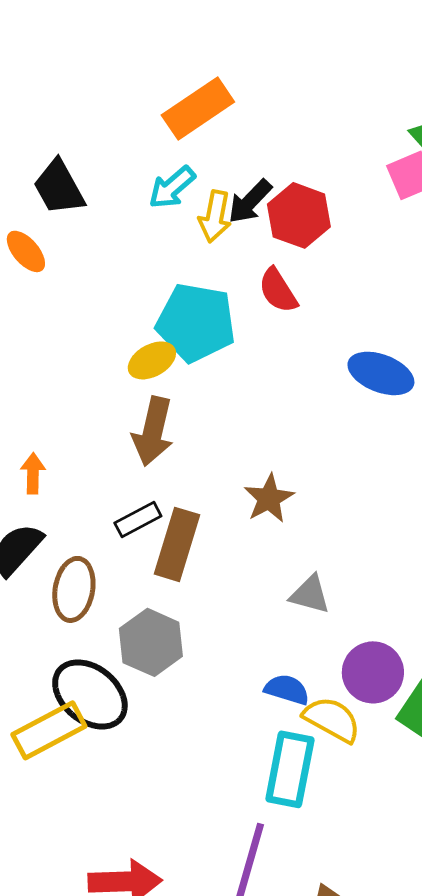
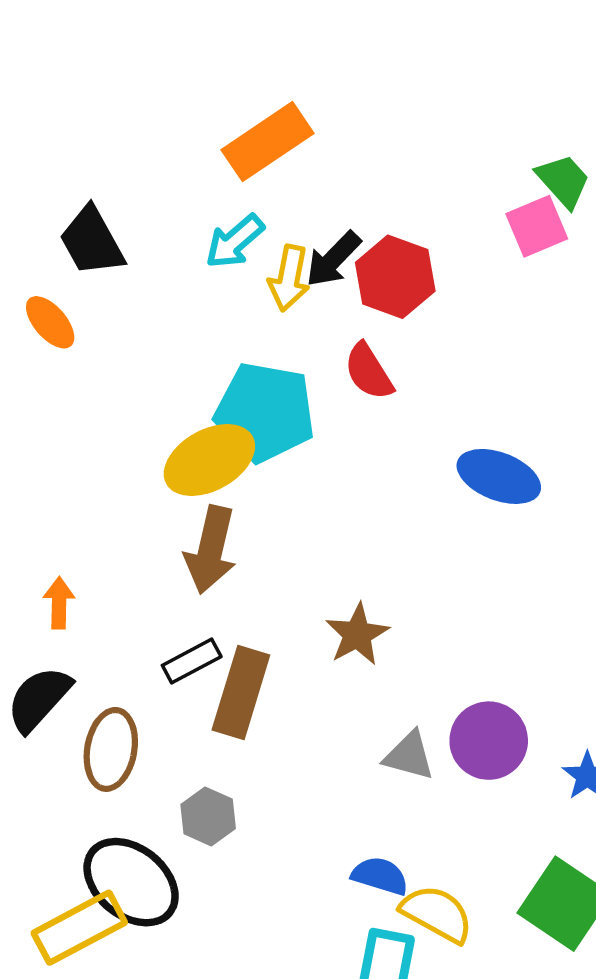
yellow ellipse: (152, 360) -> (209, 460), size x1.5
gray hexagon: (151, 642) -> (208, 816), size x0.7
purple circle: (373, 672) -> (489, 741), moved

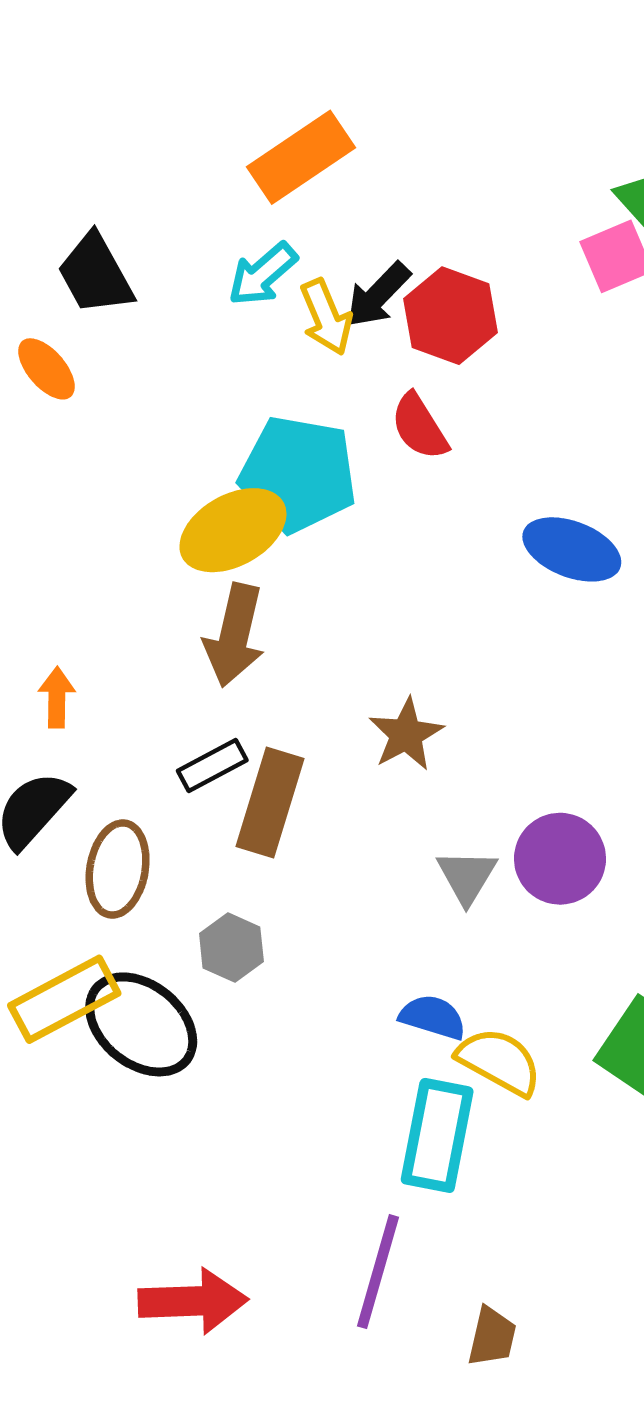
yellow arrow: (289, 278) -> (326, 317), turned -34
gray triangle: (409, 756) -> (467, 876), turned 46
yellow rectangle: (79, 928) -> (64, 999), moved

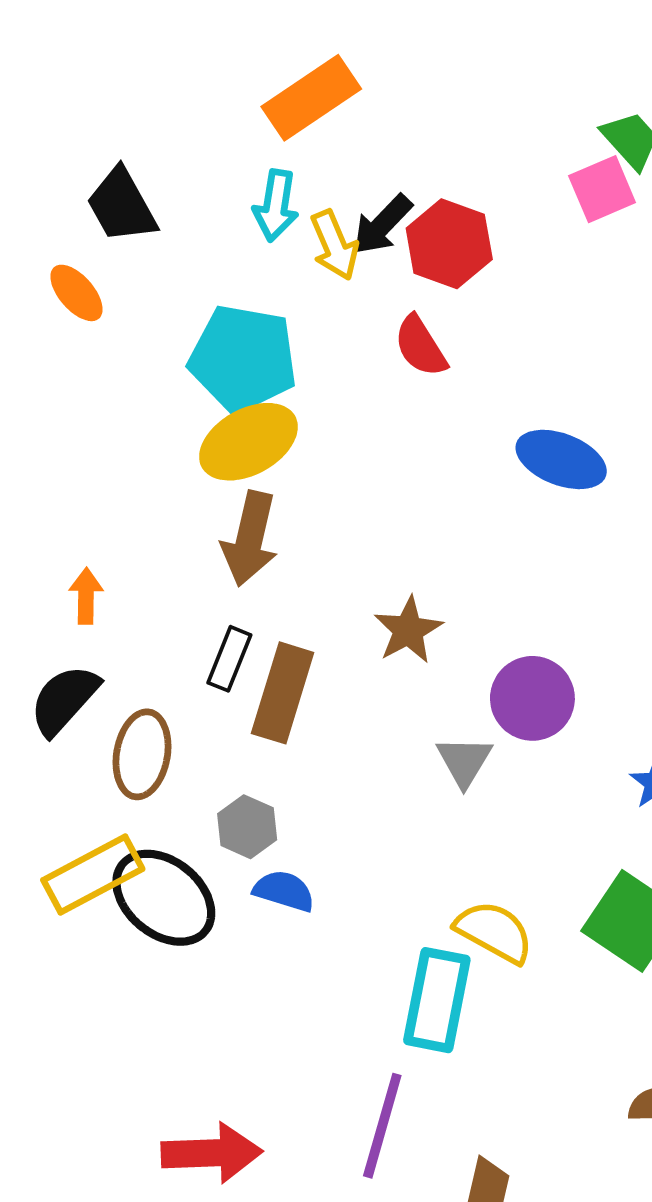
cyan arrow: (263, 274) -> (276, 206), turned -40
cyan pentagon: (298, 474) -> (243, 358), moved
black rectangle: (212, 765) -> (229, 659), turned -40
purple circle: (560, 859) -> (532, 698), moved
blue semicircle: (433, 1017) -> (284, 891), moved

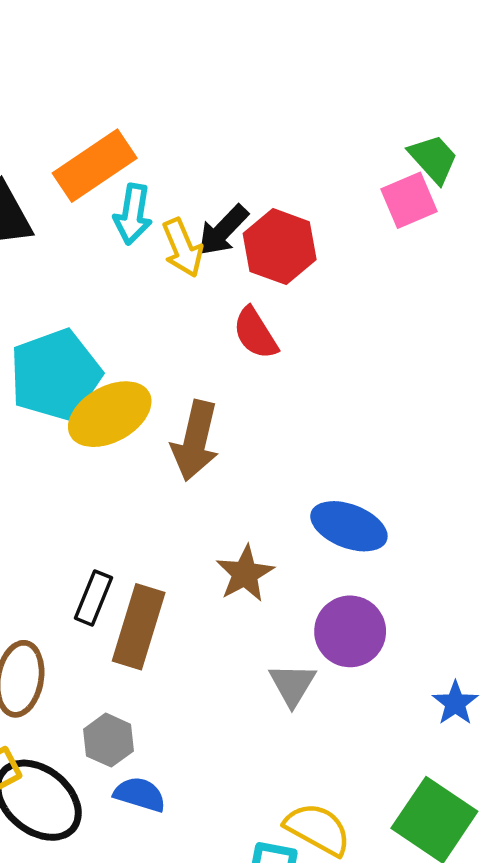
orange rectangle: (311, 98) -> (95, 166), moved
cyan pentagon: (243, 358) -> (55, 375), moved, turned -30
blue ellipse: (561, 459) -> (349, 526), moved
brown arrow: (250, 539) -> (195, 441), moved

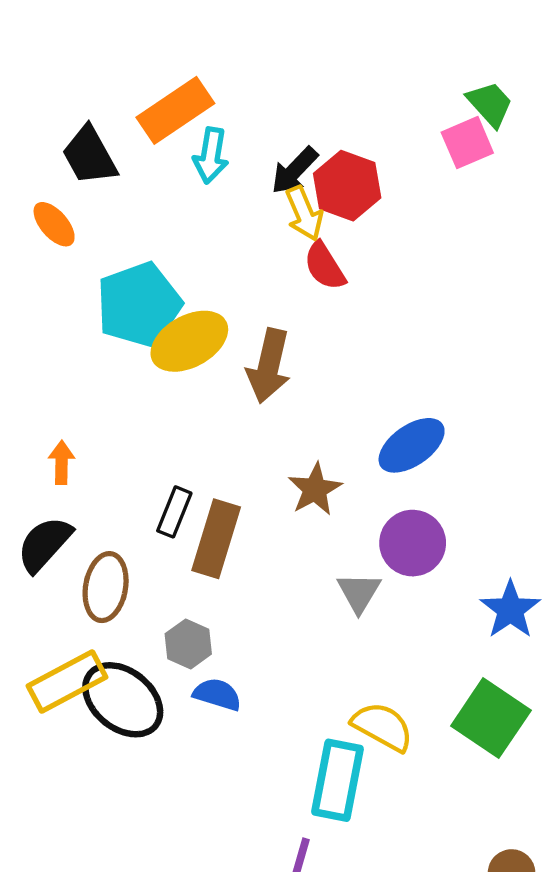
yellow arrow: (183, 248) -> (304, 213), moved
blue ellipse: (349, 526) -> (412, 445), turned -56
blue star: (455, 703) -> (510, 610), size x1.4

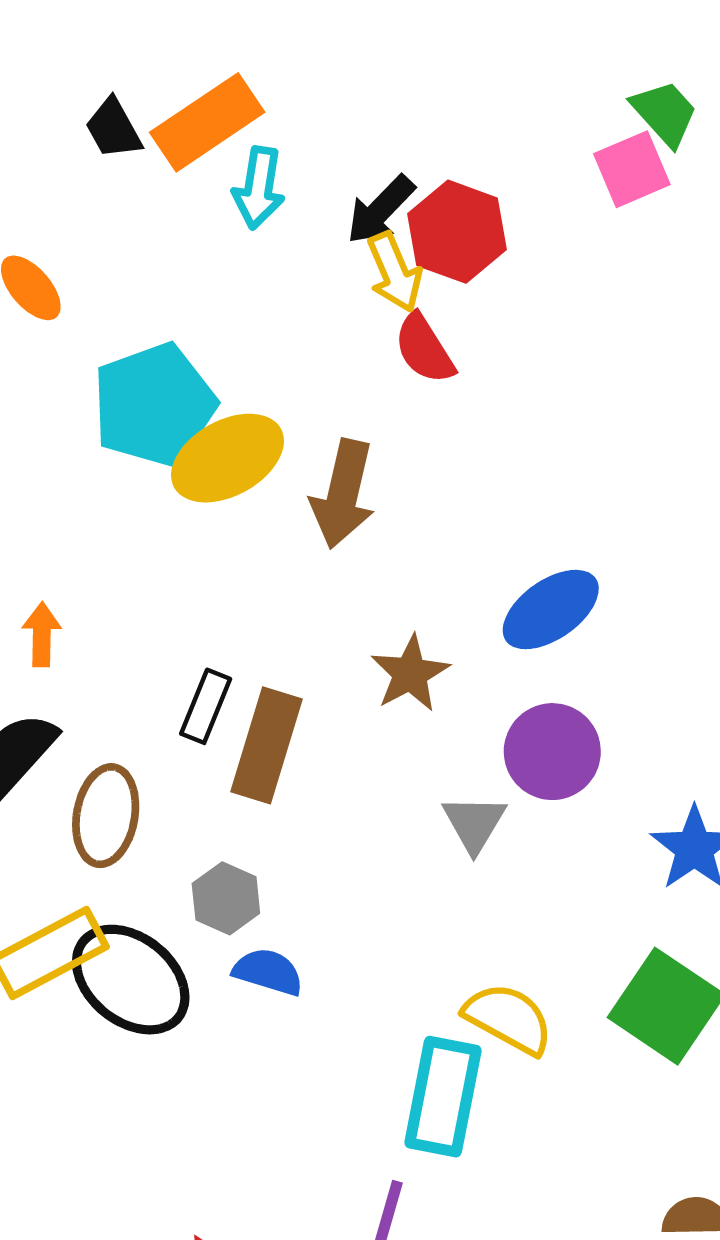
black trapezoid: (89, 156) -> (114, 129), moved, size x0.7

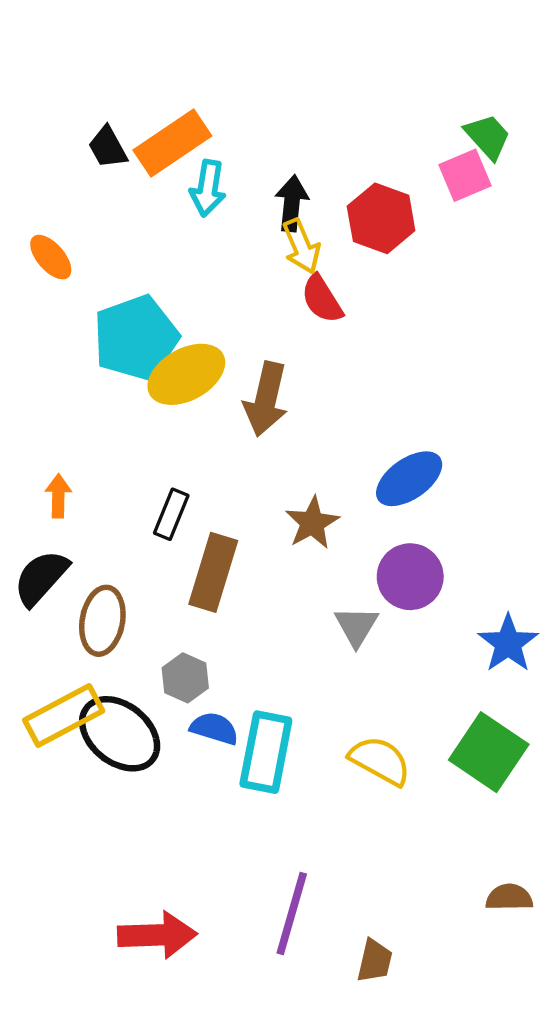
black arrow: (381, 210) -> (292, 203), turned 142
red hexagon: (457, 232) -> (381, 218), moved
black rectangle: (206, 706) -> (171, 514), moved
cyan rectangle: (443, 1097) -> (266, 752), moved

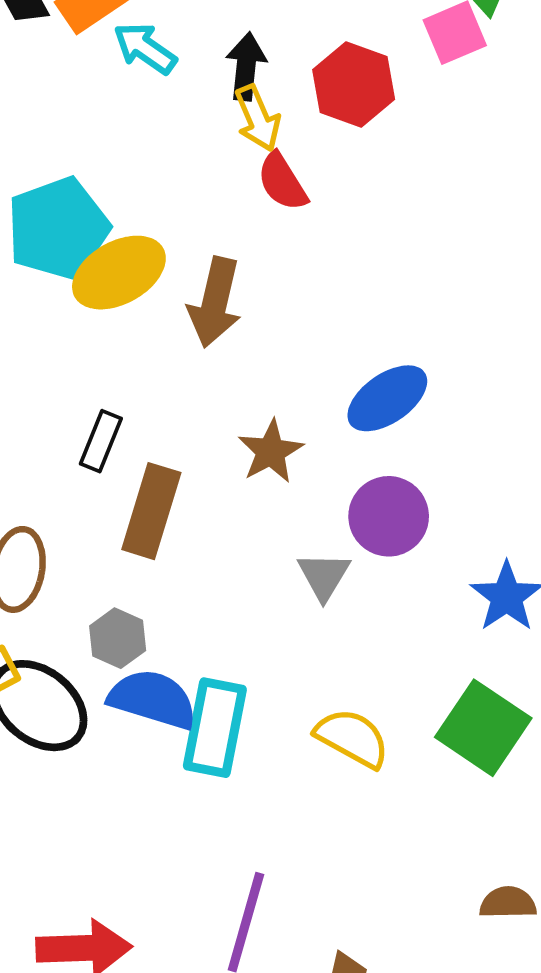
cyan arrow: (208, 188) -> (145, 48), turned 116
blue semicircle: (214, 728) -> (153, 699), size x1.5

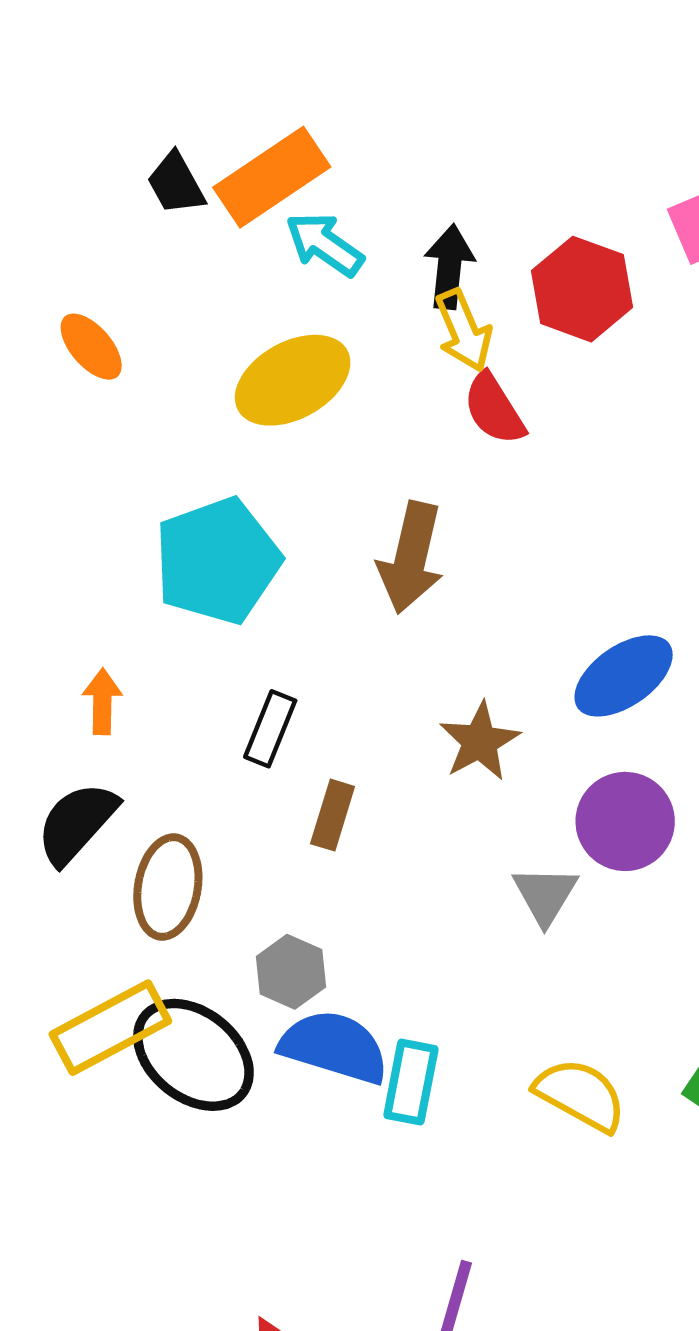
cyan pentagon: (58, 228) -> (217, 561), moved
yellow ellipse: (119, 273) -> (293, 380), moved
brown rectangle: (151, 511) -> (333, 815), size x0.6
cyan rectangle: (215, 728) -> (411, 1082), size x0.7

